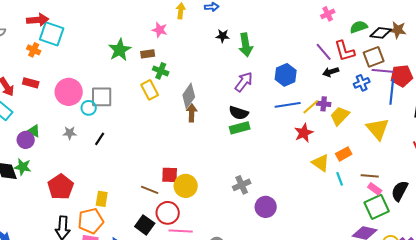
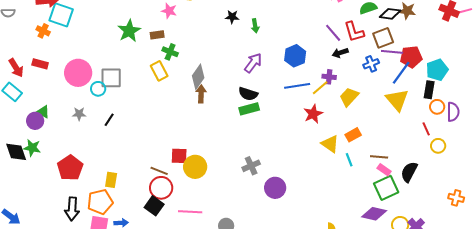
green arrow: (246, 45) -> (255, 26), size x0.6
blue line: (392, 92) -> (401, 73), turned 30
purple cross: (324, 104) -> (329, 77), moved
yellow triangle: (378, 129) -> (397, 100), moved
red circle: (168, 213) -> (161, 188), moved

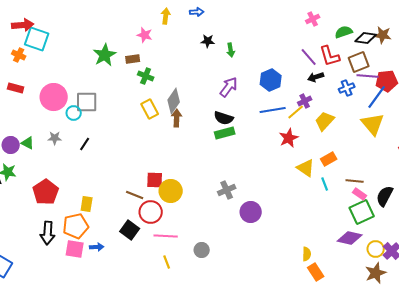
yellow rectangle: (159, 71) -> (150, 109), moved
purple cross: (329, 77) -> (305, 101), turned -32
green triangle: (43, 112) -> (28, 143), moved
red circle: (161, 188) -> (151, 212), moved

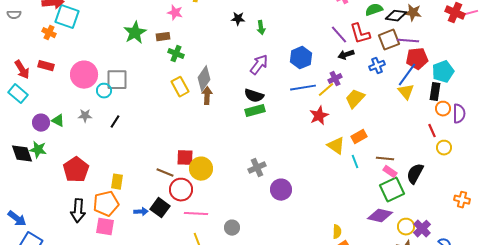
purple line: (368, 76) -> (408, 41), moved
yellow triangle: (373, 124) -> (406, 92), moved, size x0.7
blue arrow: (97, 247) -> (141, 212), moved

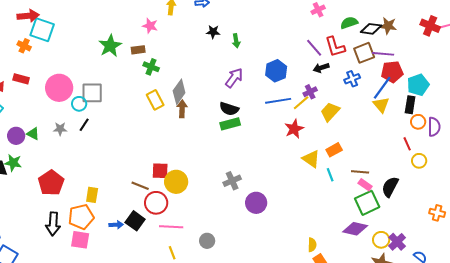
black line: (115, 122) -> (84, 125), moved

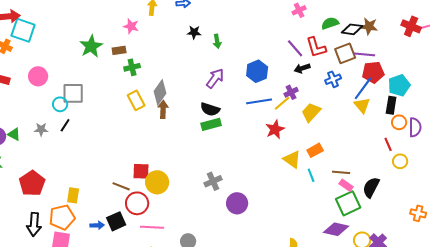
green cross: (151, 67) -> (132, 67), turned -35
pink circle: (59, 88) -> (38, 76), moved, size x0.7
black square: (135, 221) -> (116, 221), turned 30

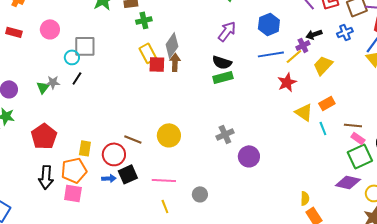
black arrow: (302, 68) -> (314, 34), moved
green triangle: (14, 134) -> (43, 87), moved, turned 40
red square: (141, 171) -> (157, 64), moved
red circle: (137, 203) -> (114, 154), moved

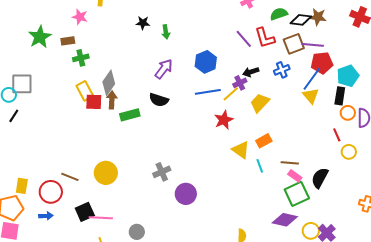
green rectangle: (223, 77) -> (130, 115), moved
black square: (128, 174) -> (85, 212), moved

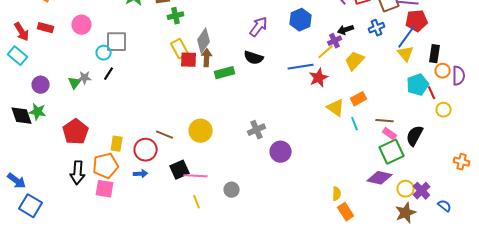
cyan pentagon: (348, 76) -> (418, 85), moved
blue line: (208, 92) -> (301, 67), moved

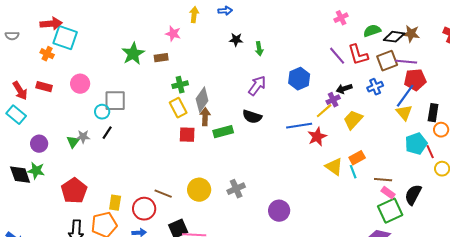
green cross: (176, 16) -> (180, 85), moved
red square: (189, 60) -> (187, 135), moved
cyan line: (355, 124) -> (353, 172), moved
gray cross: (257, 130) -> (236, 189), moved

